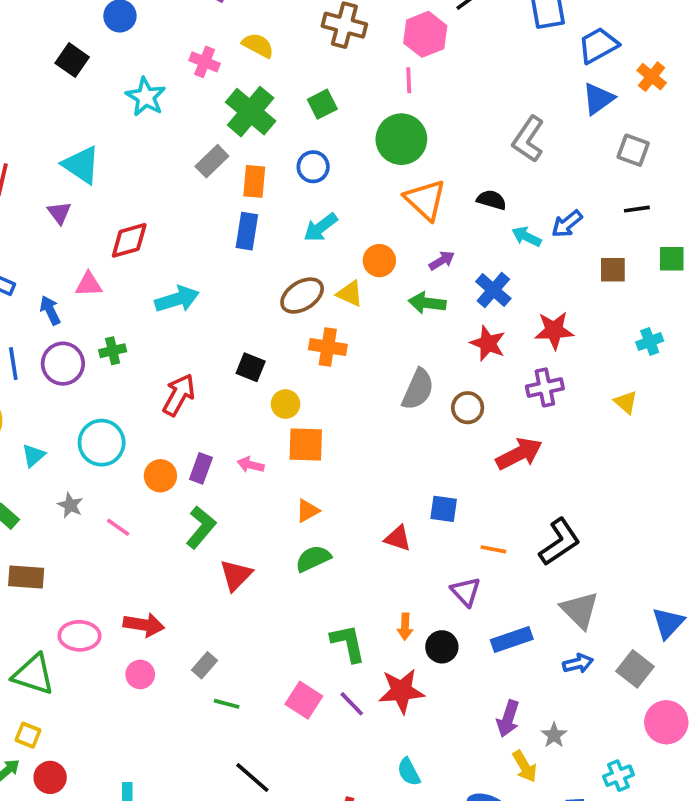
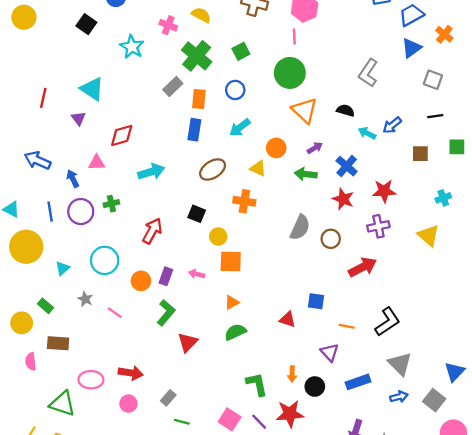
brown ellipse: (302, 296) -> (213, 169), moved
yellow triangle: (626, 402) -> (428, 235), size x1.5

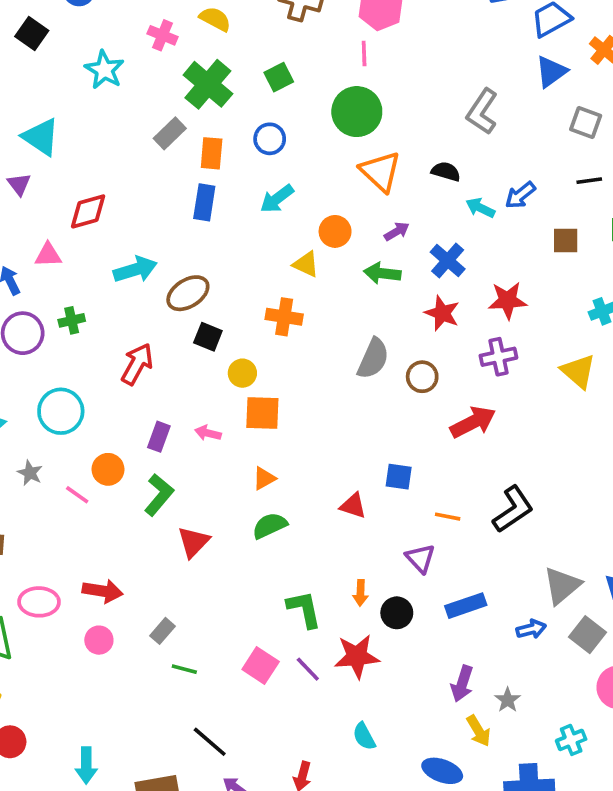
brown ellipse: (213, 169) -> (188, 293), moved
orange circle: (141, 281) -> (108, 469), moved
gray triangle: (400, 364) -> (562, 586), moved, turned 35

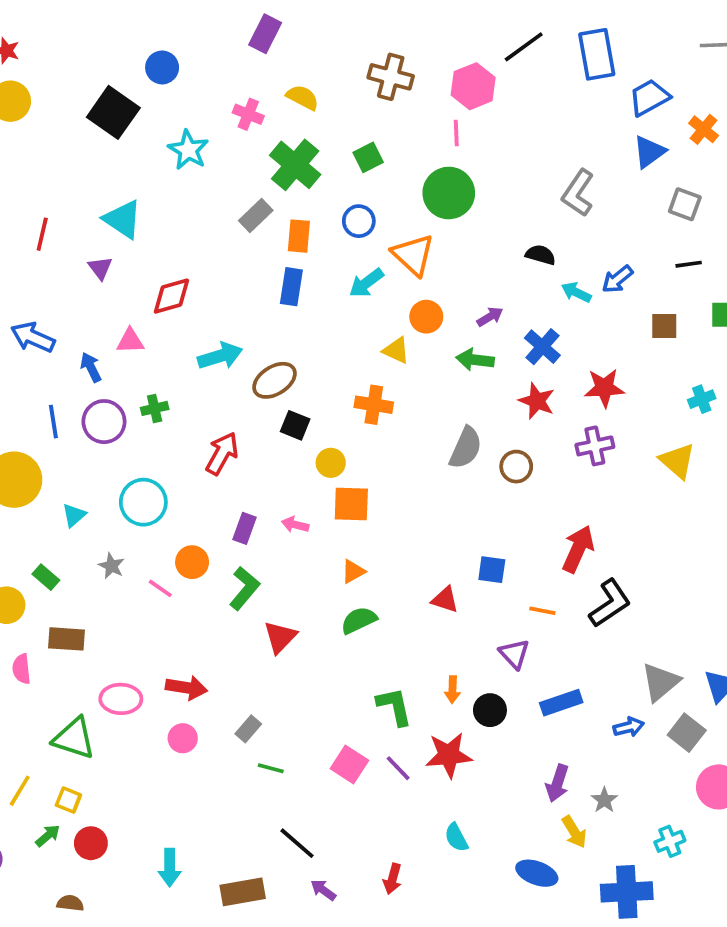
black square: (32, 33) -> (113, 112), size x1.5
orange triangle: (380, 172) -> (413, 255), moved
red arrow: (473, 422) -> (578, 549), moved, turned -39

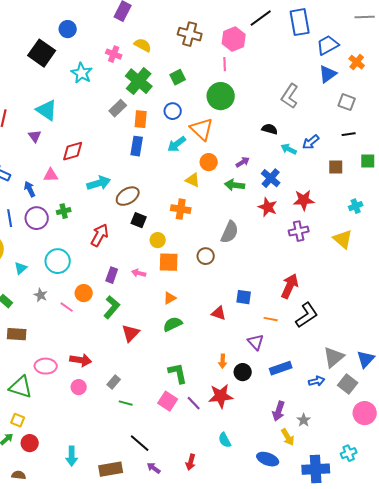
brown circle: (516, 467) -> (206, 256), moved
green L-shape: (394, 706) -> (178, 373), moved
cyan cross: (670, 841) -> (349, 453), moved

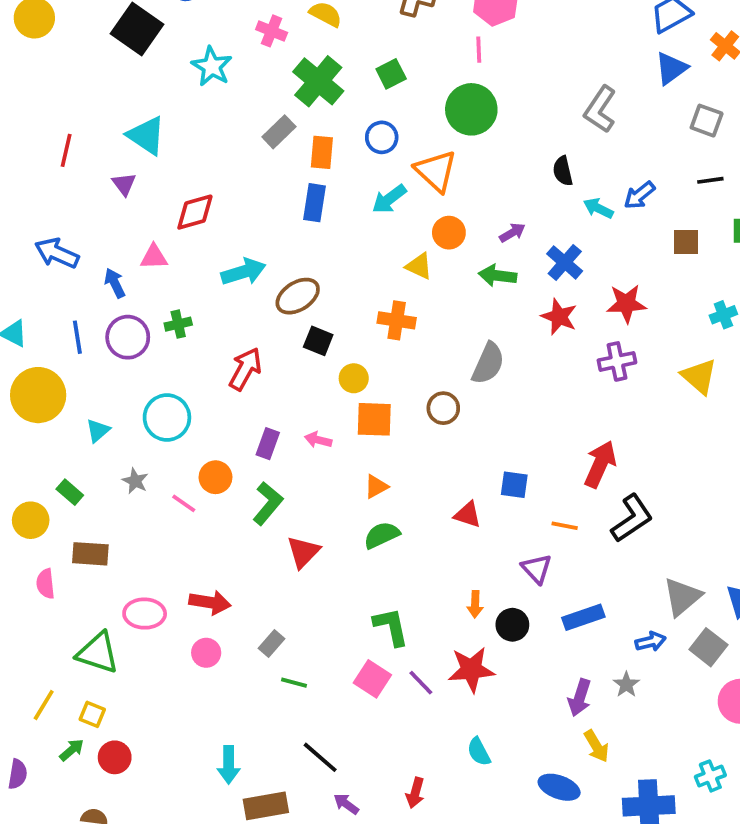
black semicircle: (270, 129) -> (563, 171), turned -119
gray star: (304, 420) -> (626, 684), moved
cyan arrow: (72, 456) -> (229, 765), moved

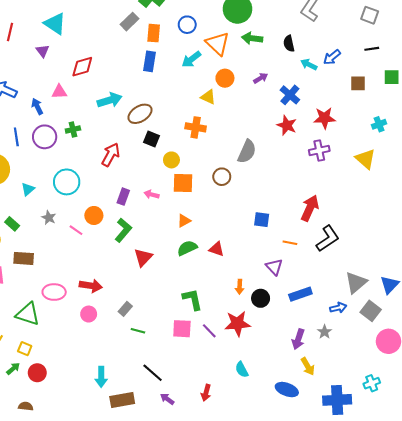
green arrow: (497, 276) -> (252, 38), moved
red triangle: (468, 515) -> (217, 249), moved
pink square: (372, 679) -> (182, 329), turned -30

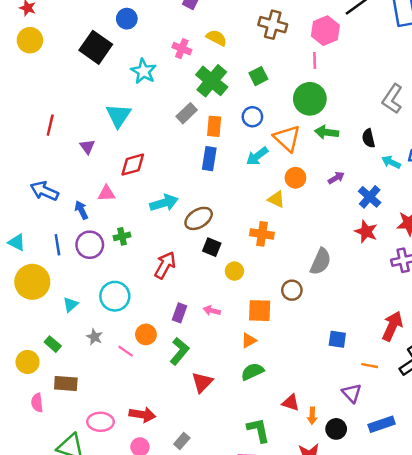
cyan triangle: (55, 24) -> (118, 116), moved, turned 30
orange square: (183, 183) -> (260, 311), moved
red triangle: (217, 249) -> (291, 403), moved

